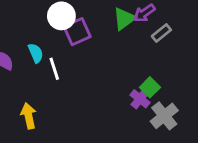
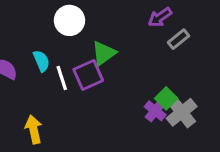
green triangle: (124, 19) -> (104, 53), moved
purple square: (77, 32) -> (88, 75), moved
gray cross: (164, 116) -> (182, 112), moved

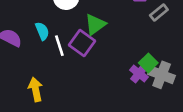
purple square: (88, 75) -> (82, 43), turned -30
gray cross: (182, 112) -> (162, 75), turned -30

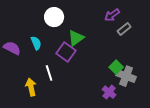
white line: (59, 46) -> (49, 73), moved
purple cross: (139, 74) -> (109, 92), moved

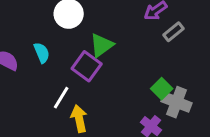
white line: (49, 73) -> (61, 98), turned 49
yellow arrow: (31, 87) -> (79, 119), moved

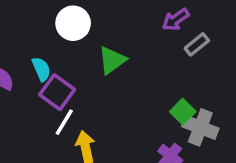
purple square: (87, 66) -> (57, 92), moved

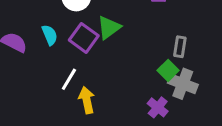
gray rectangle: (197, 44) -> (180, 47), moved, turned -42
purple square: (57, 92) -> (84, 38), moved

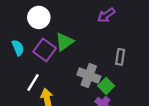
green square: (168, 70) -> (106, 86), moved
gray cross: (183, 84) -> (89, 76), moved

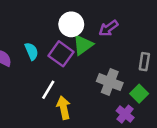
purple arrow: (106, 15) -> (108, 28), moved
white circle: (39, 17) -> (71, 24), moved
green square: (106, 86) -> (139, 94), moved

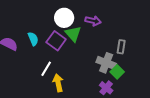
purple arrow: (108, 28) -> (93, 21), turned -133
green triangle: (83, 45) -> (73, 34), turned -36
gray cross: (110, 82) -> (106, 63), moved

